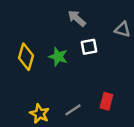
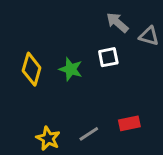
gray arrow: (77, 18) -> (117, 23), moved
red rectangle: (106, 101) -> (129, 123), turned 63

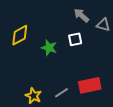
yellow diamond: (32, 69) -> (20, 35), moved, turned 45
red rectangle: (129, 123) -> (90, 85), size x1.5

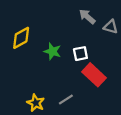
white square: (75, 39) -> (80, 54), moved
red rectangle: (90, 85) -> (94, 75), moved, turned 55

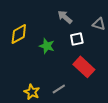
gray arrow: (87, 17) -> (65, 17), moved
white square: (80, 54) -> (77, 39), moved

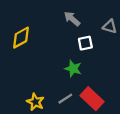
green star: (47, 46) -> (73, 69), moved
red rectangle: (84, 67) -> (92, 99), moved

